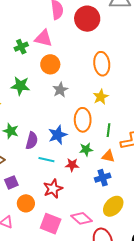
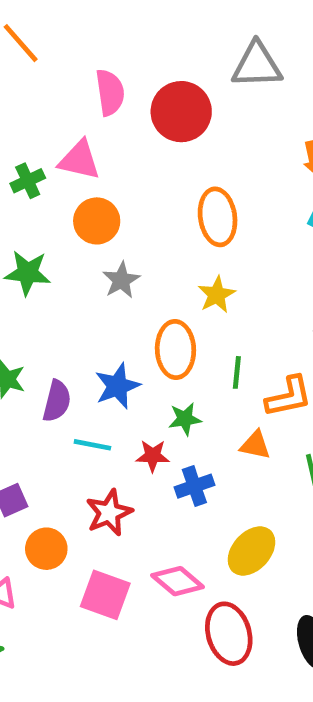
orange triangle: (108, 156) -> (255, 445), moved
blue cross: (103, 178) -> (194, 486), moved

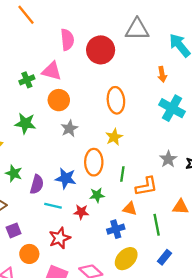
blue star: (117, 386) -> (66, 178), turned 30
blue cross: (194, 486) -> (116, 229), moved

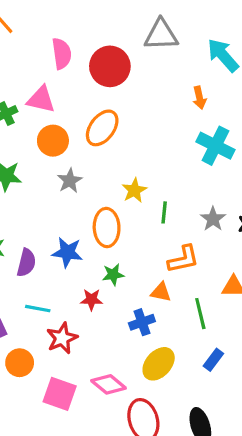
orange ellipse: (116, 100) -> (102, 128), moved, turned 45
green line: (122, 174) -> (164, 212), moved
cyan line: (53, 206) -> (38, 309), moved

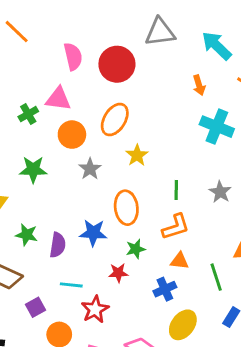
yellow star: (134, 190) -> (137, 155), moved
orange L-shape: (183, 259) -> (176, 227), moved

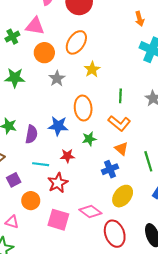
orange L-shape: (176, 227) -> (119, 123), turned 55
orange triangle: (179, 261) -> (121, 149), turned 32
red star: (118, 273) -> (67, 156), moved

